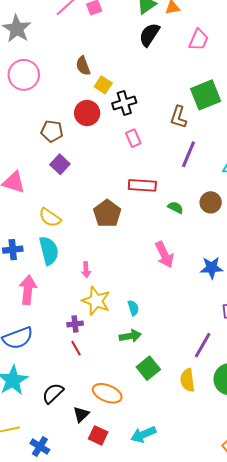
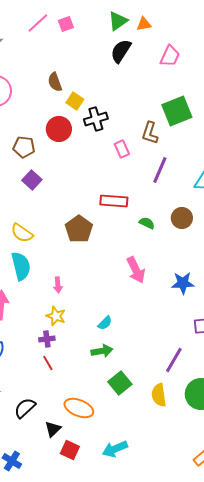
pink rectangle: (133, 138) -> (122, 149), moved
yellow star: (96, 301) -> (56, 316), moved, size x0.7
cyan semicircle: (133, 308) -> (105, 323), turned 63

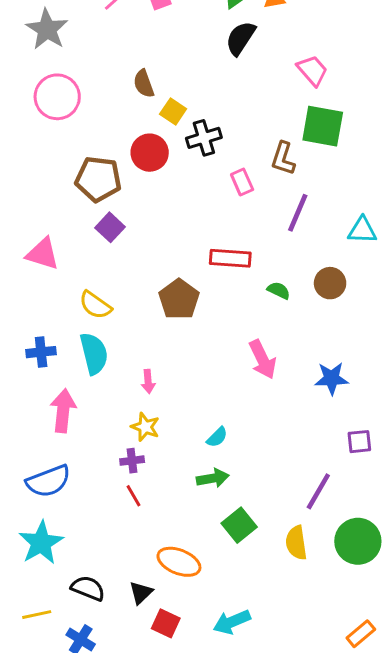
pink trapezoid: (170, 56) -> (312, 70), moved, turned -65
green square: (177, 111) -> (323, 126), turned 32
brown pentagon: (24, 147) -> (98, 179), size x1.4
black semicircle: (25, 408) -> (88, 588), moved, turned 65

